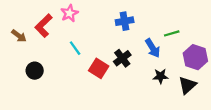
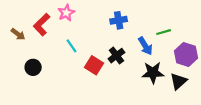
black star: (160, 76) -> (153, 73), size x1.5

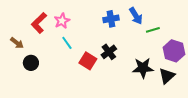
pink star: (66, 13) -> (62, 21), moved
brown arrow: (18, 34) -> (17, 43), moved
blue arrow: (145, 46) -> (136, 16), moved

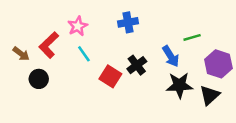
blue arrow: (136, 16) -> (171, 56), moved
blue cross: (111, 19) -> (128, 22), moved
red L-shape: (39, 23) -> (49, 45), moved

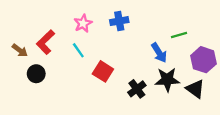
pink star: (78, 26) -> (83, 23), moved
black cross: (137, 65) -> (137, 89), moved
black triangle: (210, 95) -> (195, 89), turned -42

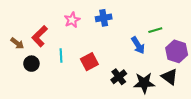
cyan line: (78, 50) -> (61, 55), moved, turned 32
red square: (103, 71) -> (89, 62), turned 30
black star: (167, 80) -> (144, 83), moved

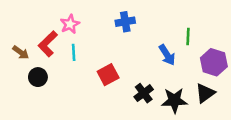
pink star: (72, 20) -> (70, 24), moved
green line: (155, 30) -> (188, 36), turned -72
cyan line: (61, 55) -> (74, 52), moved
black triangle: (170, 77) -> (205, 93), turned 48

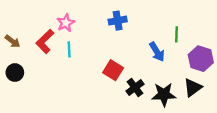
brown arrow: (21, 52) -> (13, 41), moved
red square: (108, 75) -> (113, 70), moved, turned -30
black circle: (38, 77) -> (15, 73), moved

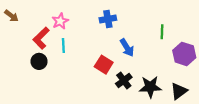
brown arrow: (13, 41) -> (11, 16), moved
blue arrow: (157, 52) -> (127, 48), moved
black circle: (15, 73) -> (39, 61), moved
black triangle: (193, 88) -> (179, 91), moved

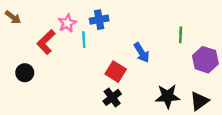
blue cross: (108, 19) -> (99, 20), moved
cyan line: (63, 46) -> (84, 40), moved
black circle: (39, 61) -> (25, 73), moved
black cross: (124, 80) -> (112, 97), moved

